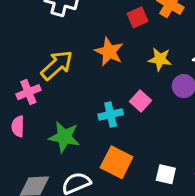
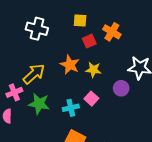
yellow star: (160, 59) -> (93, 70), moved
green star: (64, 137) -> (39, 104), moved

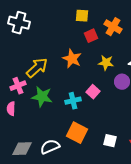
white cross: (37, 29) -> (19, 23), moved
yellow star: (93, 70) -> (106, 63), moved

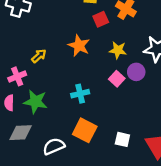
yellow arrow: (37, 68) -> (39, 56), size x0.6
pink square: (93, 92) -> (117, 79), moved
green star: (42, 97) -> (35, 102), moved
gray diamond: (22, 149) -> (21, 133), moved

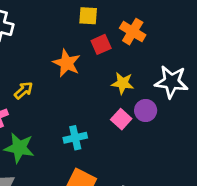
orange star: (79, 46) -> (67, 63), moved

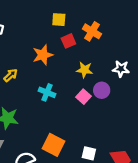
orange star: (67, 63) -> (43, 55), turned 30
white star: (171, 82) -> (121, 69), size x0.7
cyan cross: (75, 138) -> (47, 92), moved, turned 35

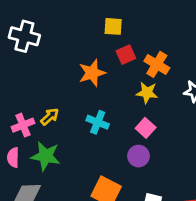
orange cross: (92, 31) -> (157, 64), moved
yellow arrow: (11, 75) -> (50, 117), moved
purple circle: (102, 90) -> (138, 156), moved

